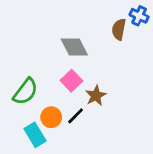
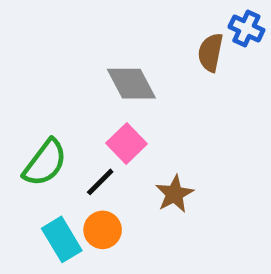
brown star: (96, 96) -> (175, 194), moved
black line: (76, 116) -> (100, 182), moved
orange circle: (51, 117) -> (103, 230), moved

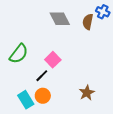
gray diamond: (131, 84) -> (60, 19), moved
green semicircle: (45, 163) -> (19, 54), moved
brown star: (175, 194) -> (87, 93), moved

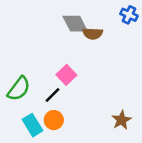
brown semicircle: (88, 22) -> (93, 34), moved, turned -98
green semicircle: (19, 54) -> (19, 89), moved
brown star: (87, 93) -> (121, 120), moved

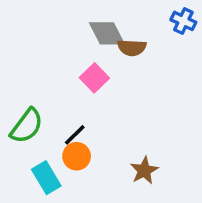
pink square: (66, 75) -> (94, 78), moved
orange circle: (54, 120) -> (77, 156), moved
brown star: (121, 120) -> (144, 170), moved

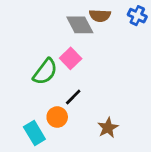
brown semicircle: (132, 48) -> (100, 16), moved
green semicircle: (27, 126) -> (45, 72), moved
black line: (75, 135) -> (73, 97), moved

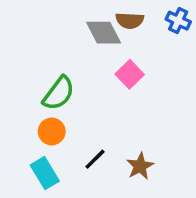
pink square: (71, 58) -> (130, 74), moved
black line: (73, 97) -> (95, 159), moved
orange circle: (57, 117) -> (52, 131), moved

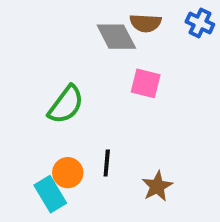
pink square: (130, 74) -> (146, 83), turned -32
orange circle: (52, 131) -> (68, 173), moved
black line: (95, 159) -> (107, 163), moved, turned -40

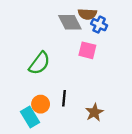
blue cross: (200, 23) -> (99, 25), moved

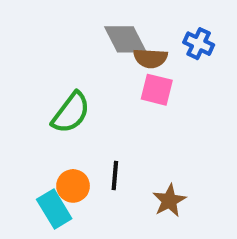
brown semicircle: (87, 14) -> (150, 58), moved
blue cross: (99, 25) -> (199, 44), moved

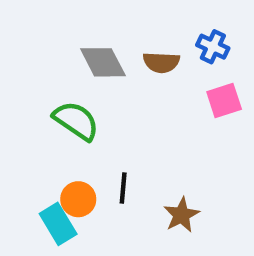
gray diamond: (125, 39) -> (103, 62), moved
pink square: (157, 90) -> (224, 100), moved, turned -32
green semicircle: (71, 113) -> (76, 121), turned -93

